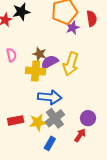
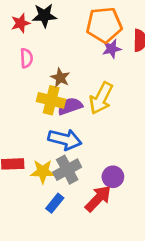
pink semicircle: (11, 55) -> (26, 58), moved
purple semicircle: (50, 62) -> (70, 106), moved
red arrow: (80, 135) -> (98, 199), size x1.5

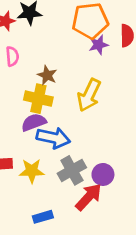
purple semicircle: (70, 106) -> (34, 122), moved
gray cross: (67, 170) -> (72, 170), moved
blue rectangle: (55, 203) -> (43, 217), moved, turned 36

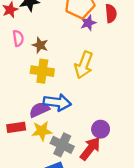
brown star: (47, 75) -> (40, 45), moved
purple semicircle: (34, 122) -> (39, 110), moved
gray cross: (72, 170) -> (62, 145), moved, turned -30

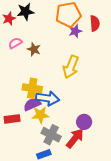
pink semicircle: (18, 38) -> (15, 43), turned -112
yellow cross: (42, 71) -> (32, 88), moved
yellow star: (42, 131) -> (40, 115), moved

